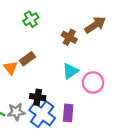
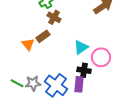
brown cross: (69, 37) -> (54, 17), moved
black cross: (38, 97) -> (84, 70), moved

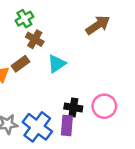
cyan triangle: (81, 47) -> (57, 64), moved
pink circle: (101, 57) -> (104, 106), moved

